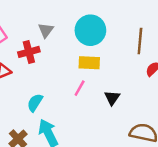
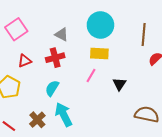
gray triangle: (46, 30) -> (62, 34), moved, turned -40
red cross: (29, 52) -> (55, 58), moved

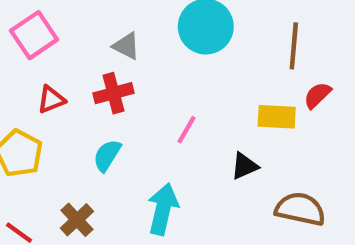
yellow rectangle: (99, 53) -> (277, 117), moved
black triangle: (119, 84) -> (244, 166), moved, turned 32
cyan arrow: (64, 114) -> (163, 209), moved, turned 40

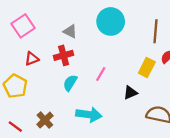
yellow rectangle: (277, 117) -> (147, 67), turned -66
cyan semicircle: (107, 155) -> (70, 83), moved
cyan arrow: (163, 209) -> (89, 115), turned 85

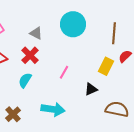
red cross: (64, 55) -> (30, 55), turned -30
cyan semicircle: (70, 83) -> (25, 80), moved

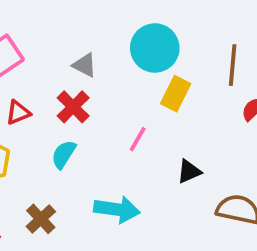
yellow rectangle: (106, 66) -> (176, 94), moved

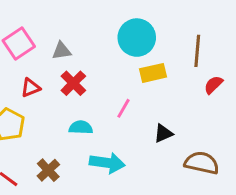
gray triangle: (85, 65) -> (62, 51), moved, turned -36
yellow rectangle: (176, 94) -> (153, 73), turned 50
cyan semicircle: (64, 154) -> (81, 127), moved, turned 60

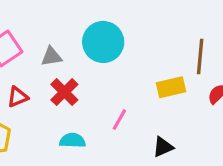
cyan circle: (137, 38) -> (103, 42), moved
yellow rectangle: (153, 73) -> (171, 87), moved

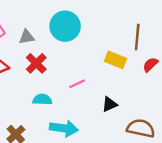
yellow rectangle: (171, 87) -> (116, 60), turned 35
pink line: (119, 120) -> (77, 84), turned 35

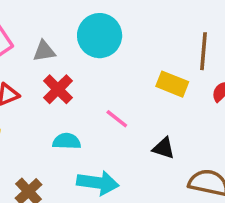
pink line: (77, 84) -> (117, 119), turned 63
black triangle: (110, 104) -> (164, 148), turned 42

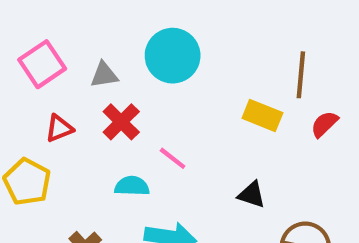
pink line: (117, 119) -> (173, 158), moved

